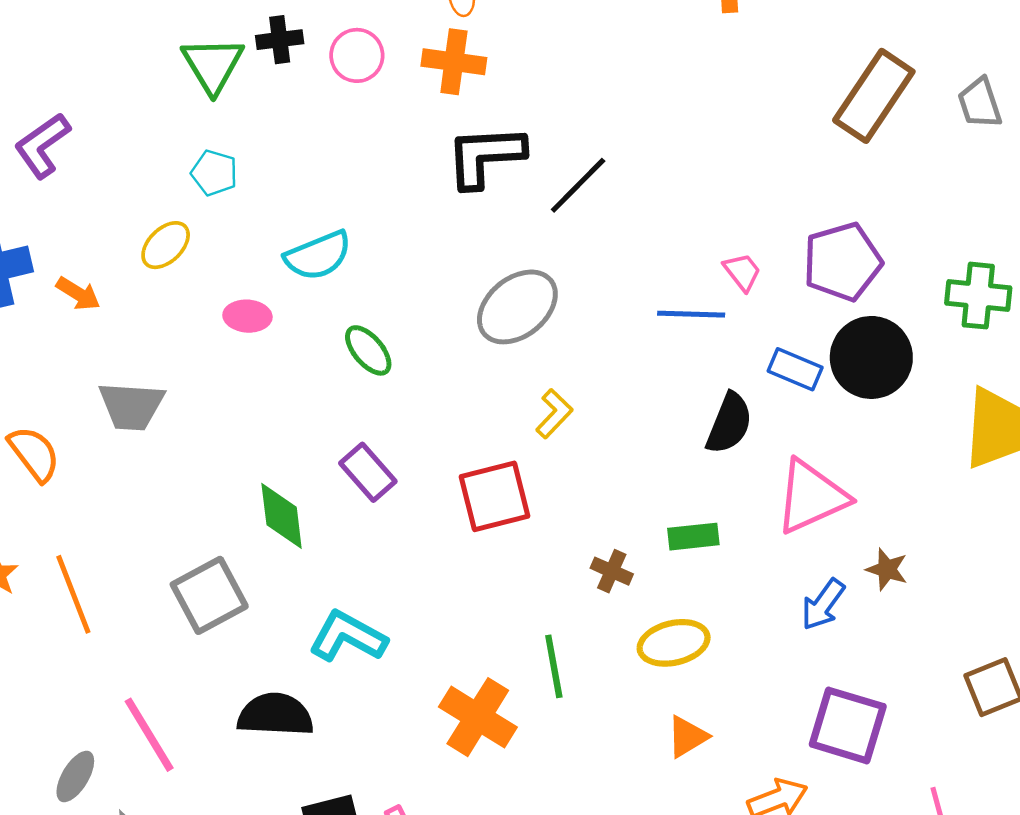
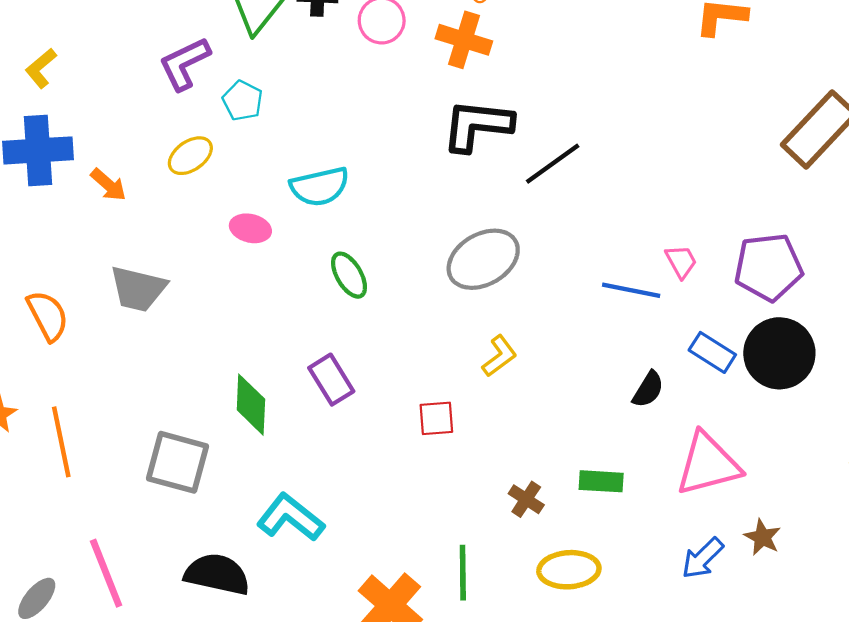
purple L-shape: (42, 145) -> (185, 64), moved
black semicircle: (729, 423) -> (648, 389), size x0.7
red square: (494, 496) -> (436, 418), size x0.6
gray square: (209, 595) -> (178, 462), turned 34

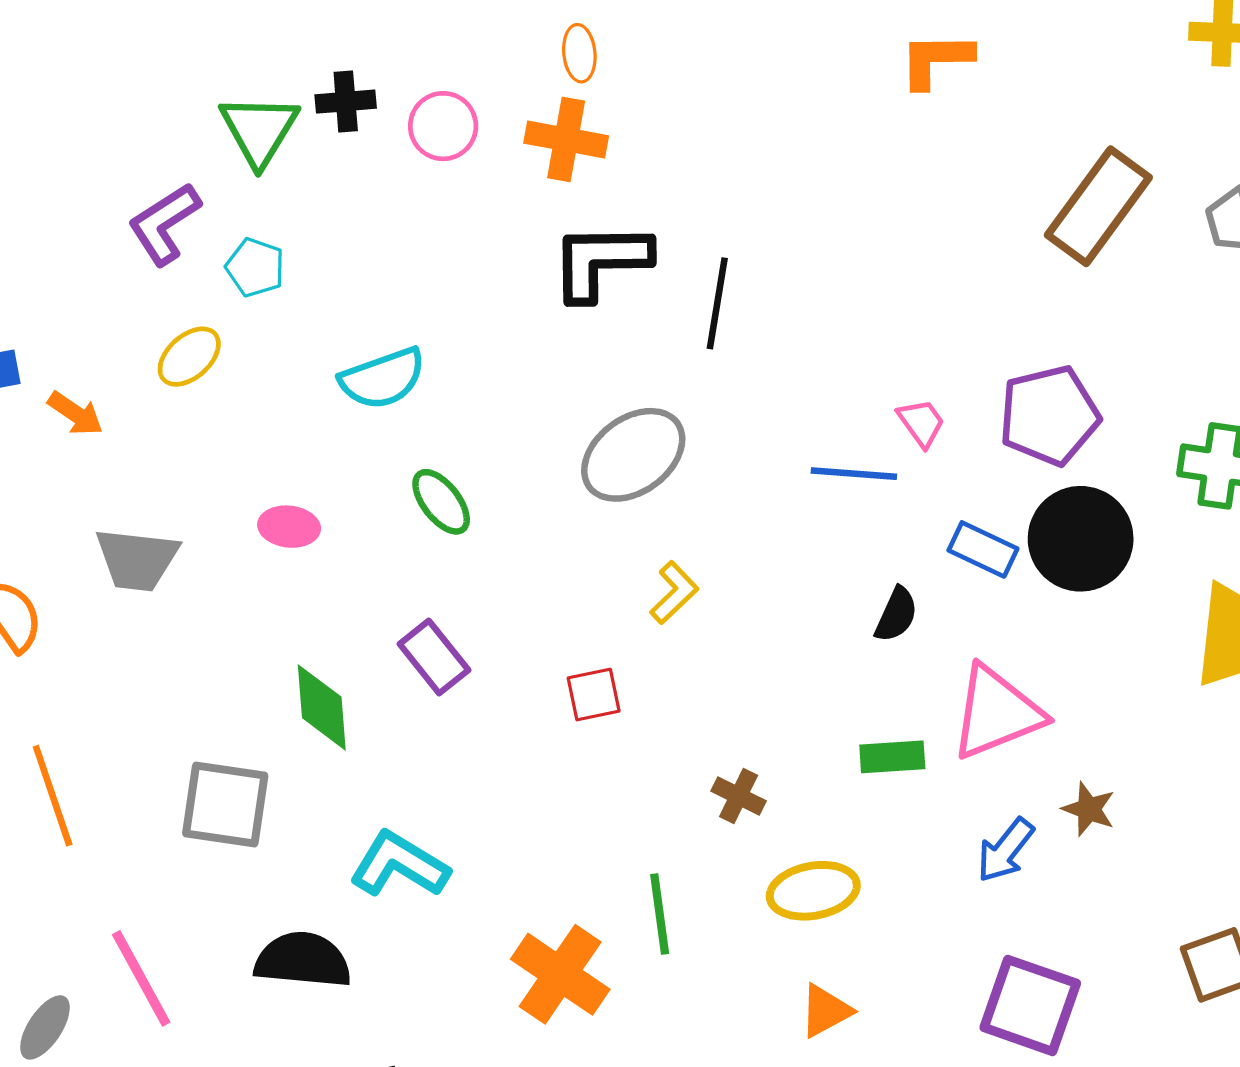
black line: (553, 164) -> (717, 303), turned -38
pink ellipse: (250, 228) -> (289, 527), moved
green rectangle: (601, 481) -> (892, 757), moved

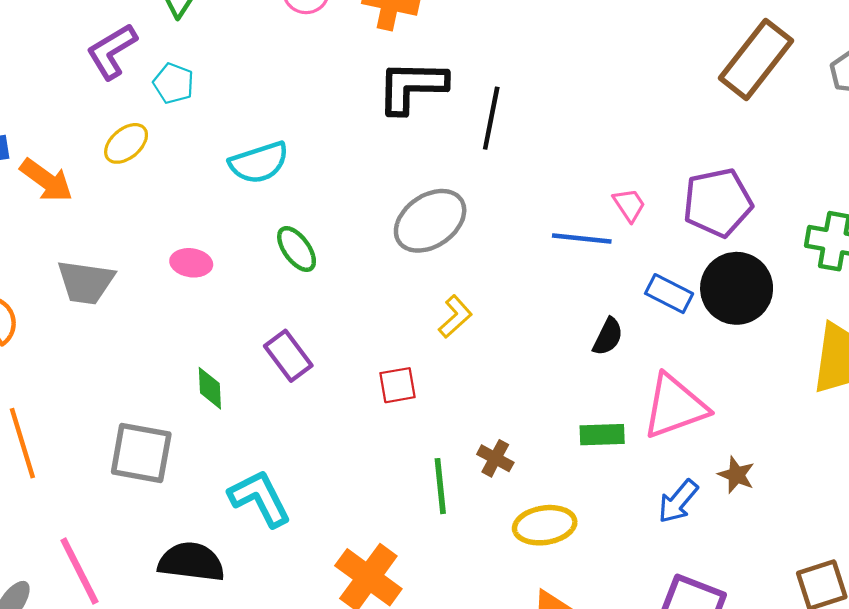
orange arrow: (75, 414) -> (46, 180), size x1.4
green diamond: (322, 707) -> (210, 388), size x0.7
cyan L-shape: (399, 865) -> (260, 498), turned 30
green line: (660, 914) -> (440, 486), moved

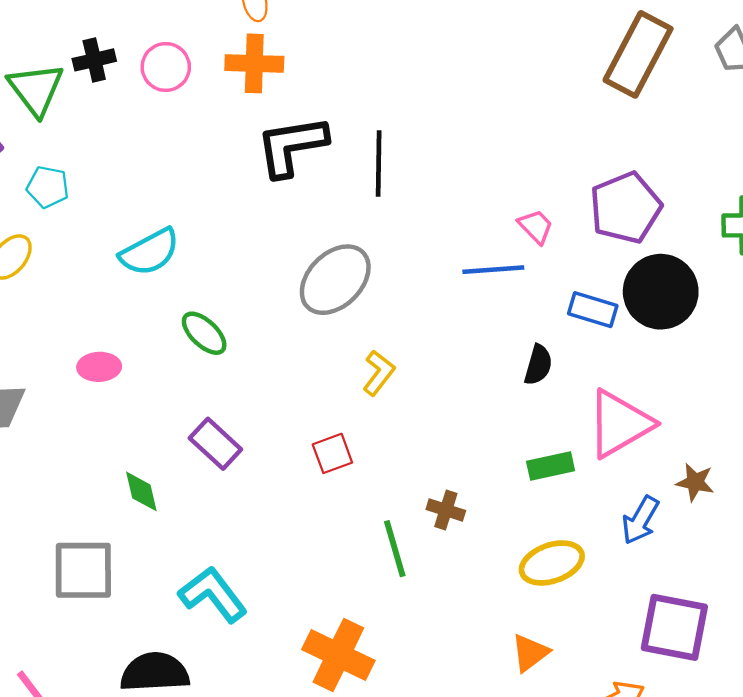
yellow ellipse: (545, 525) -> (552, 563), moved

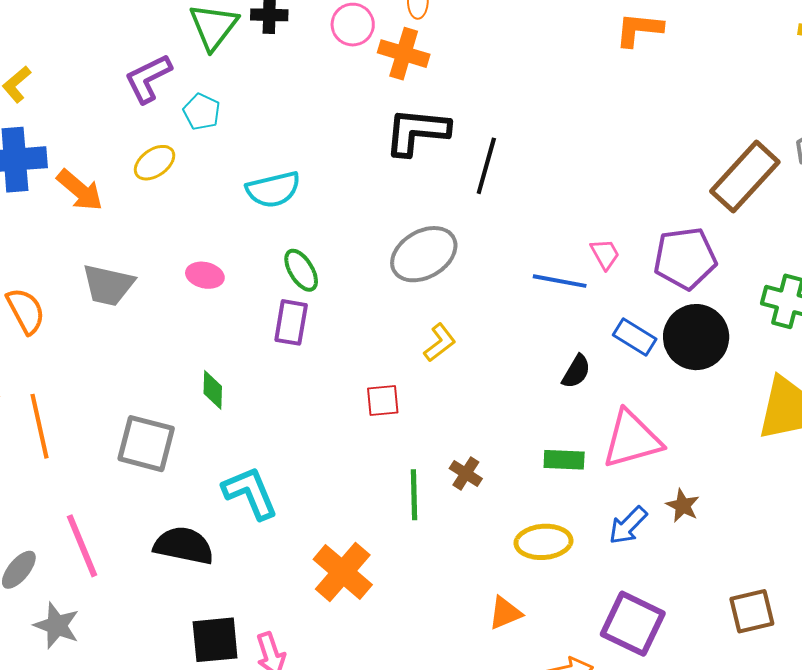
brown rectangle: (638, 54) -> (745, 177), moved
pink circle: (166, 67) -> (353, 25), moved
purple rectangle: (215, 444) -> (291, 322), moved, turned 42

